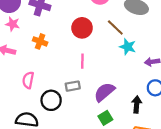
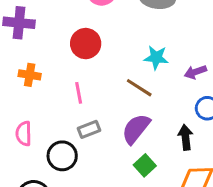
brown line: (115, 27) -> (139, 88), moved
pink line: (82, 61) -> (79, 93), moved

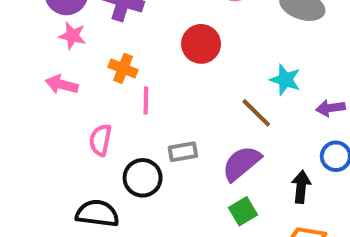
pink line: (79, 93) -> (146, 100), moved

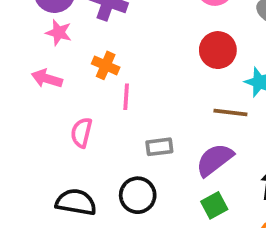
red circle: (201, 44) -> (218, 50), moved
brown line: (256, 113) -> (230, 113), turned -40
black circle: (143, 178) -> (138, 195), moved

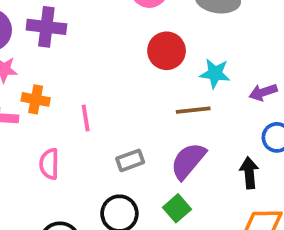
orange cross: (106, 65) -> (36, 99), moved
green square: (214, 205) -> (177, 208), moved

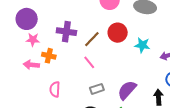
purple cross: (46, 27) -> (66, 32), moved
brown line: (193, 110) -> (92, 39), moved, turned -42
pink line: (86, 118) -> (89, 62), moved, turned -32

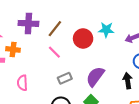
red circle: (118, 33) -> (83, 38), moved

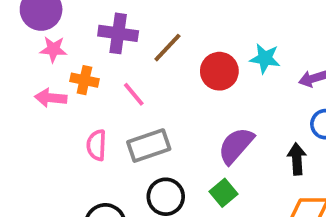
pink line: (54, 52) -> (134, 94), moved
gray rectangle: (65, 78) -> (149, 146), moved, size x1.5

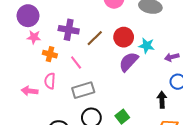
red circle: (219, 71) -> (124, 37), moved
pink arrow: (51, 98) -> (30, 91), moved
pink semicircle: (97, 145) -> (50, 81), moved
purple semicircle: (236, 146) -> (129, 62), moved

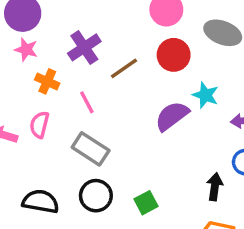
purple cross: (69, 30) -> (84, 47), turned 36
red circle: (124, 37) -> (174, 55), moved
gray rectangle: (83, 90) -> (91, 149), turned 40

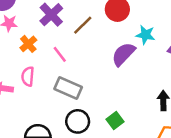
orange cross: (47, 81) -> (28, 44), turned 35

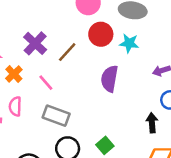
cyan star: (145, 35) -> (129, 43), moved
purple semicircle: (123, 54) -> (109, 79), turned -30

